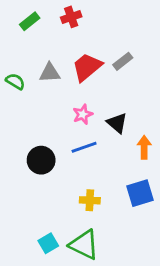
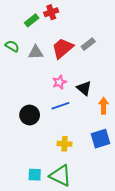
green rectangle: (30, 21) -> (32, 20), moved
green semicircle: (15, 81) -> (12, 46), moved
cyan square: (48, 243) -> (35, 175), turned 32

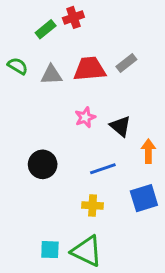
red trapezoid: (62, 48) -> (90, 69), turned 35
blue line: (60, 106) -> (103, 169), moved

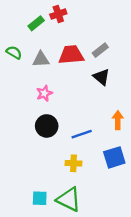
pink star: (85, 117) -> (44, 93), moved
black triangle: (120, 126) -> (101, 77), moved
black circle: (43, 164) -> (47, 126), moved

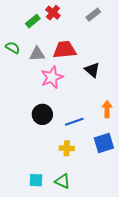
red cross: (58, 14) -> (53, 13), turned -32
gray rectangle: (100, 50) -> (93, 15), moved
pink star: (44, 93) -> (52, 77), moved, size x1.5
green triangle: (69, 199) -> (63, 181), size x0.7

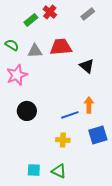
pink star: (52, 77) -> (17, 75), moved
orange arrow: (107, 109) -> (89, 105), moved
black circle: (42, 114) -> (27, 111), moved

